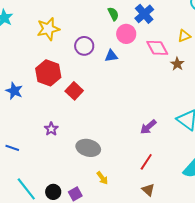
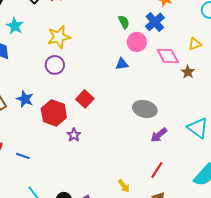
purple circle: (84, 46) -> (55, 65), moved
red hexagon: (48, 73) -> (54, 113), moved
purple star: (51, 129) -> (74, 135), moved
gray ellipse: (88, 148) -> (145, 109), moved
yellow arrow: (102, 178) -> (124, 186), moved

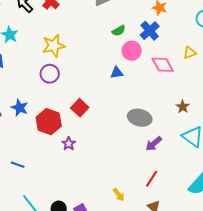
green semicircle: (124, 22) -> (119, 31), turned 88
brown star: (188, 72) -> (183, 107), moved

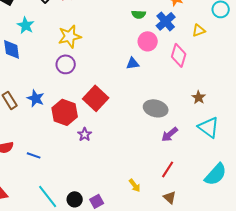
green semicircle: (119, 31) -> (139, 14), moved, turned 32
yellow triangle: (190, 53) -> (199, 30), moved
pink diamond: (163, 65) -> (179, 55), turned 45
red square: (80, 108) -> (96, 98), size x1.4

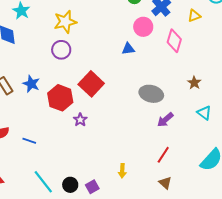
cyan triangle: (209, 127) -> (204, 113), size x0.7
yellow arrow: (135, 185) -> (122, 171), moved, turned 40

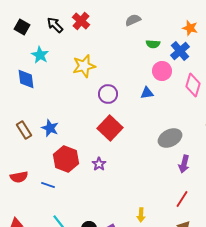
purple circle: (61, 50) -> (108, 94), moved
gray ellipse: (151, 94) -> (170, 138), turned -40
red hexagon: (60, 98) -> (66, 159), moved
purple arrow: (165, 120) -> (184, 164), turned -36

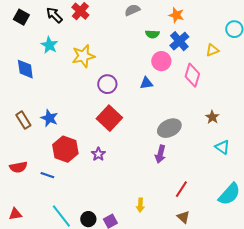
orange star: (190, 28) -> (176, 15), moved
cyan star: (40, 55) -> (49, 45), moved
purple arrow: (184, 164) -> (160, 154), moved

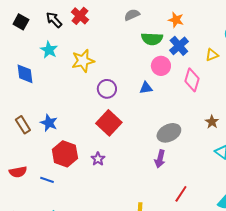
green semicircle: (152, 34) -> (152, 39), size x1.5

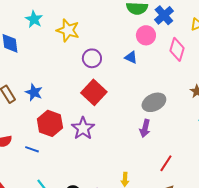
yellow star: (83, 61) -> (68, 30), turned 30
blue triangle: (146, 88) -> (131, 57), turned 32
purple star: (98, 159) -> (83, 128), size x1.6

